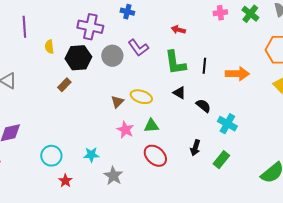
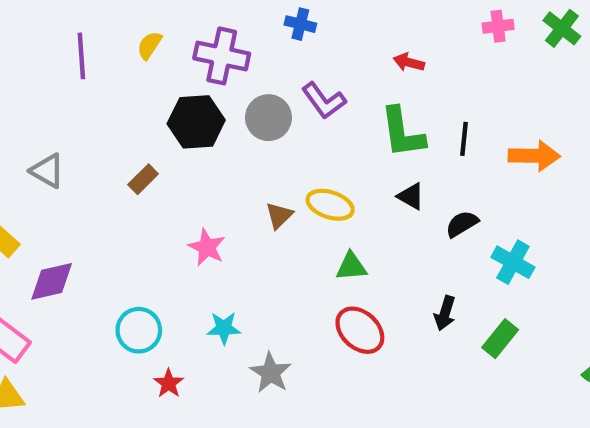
yellow semicircle: (49, 47) -> (149, 45), moved, turned 40
brown rectangle: (64, 85) -> (143, 179), moved
black semicircle: (203, 106) -> (462, 224), turned -70
pink star: (125, 130) -> (207, 247), moved

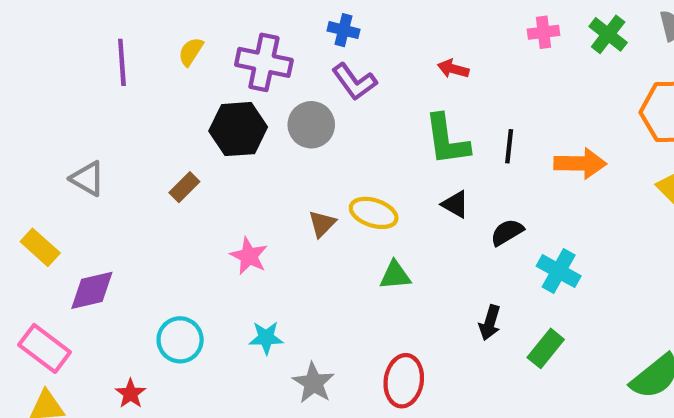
purple L-shape: (324, 101) -> (354, 82), moved
red ellipse: (360, 330) -> (404, 381), moved, turned 57
red star: (169, 383) -> (131, 394), moved

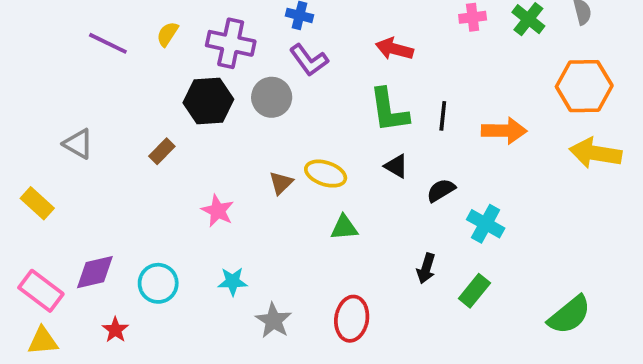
purple line: (122, 62) -> (108, 43), turned -60
red arrow: (453, 69) -> (394, 49), size x1.4
purple diamond: (92, 290) -> (95, 272), moved

